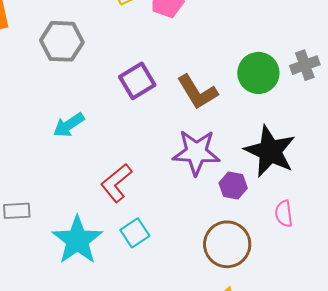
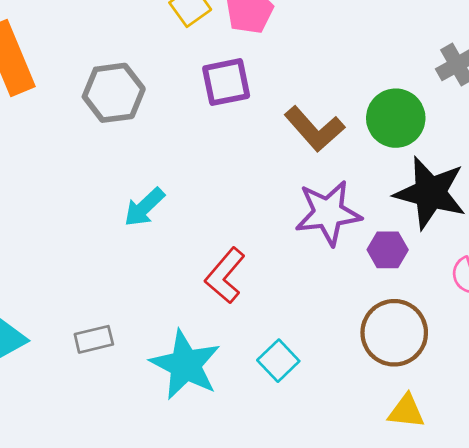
green circle: (258, 73) -> (396, 118), moved
purple square: (137, 81) -> (226, 82), moved, turned 30
cyan square: (135, 233) -> (278, 361), moved

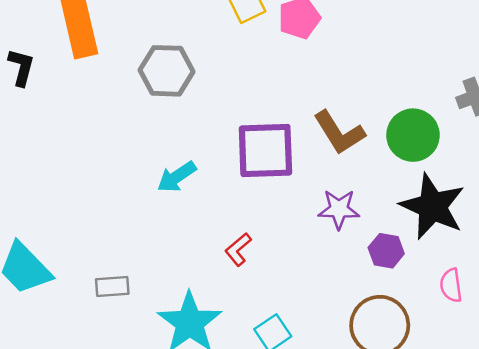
purple square: (226, 82) -> (265, 150), moved, size x1.4
purple star: (328, 213) -> (339, 209), size x0.7
red L-shape: (225, 276) -> (238, 249), size x0.7

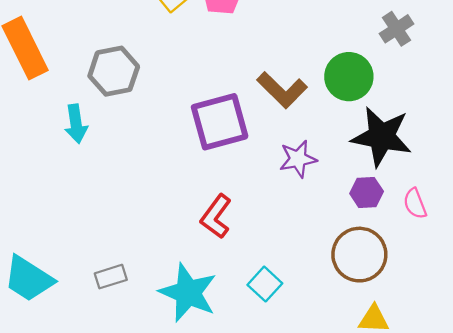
cyan arrow: (177, 177) -> (76, 124), moved, turned -51
red L-shape: (238, 249) -> (216, 216), size x1.4
purple hexagon: (386, 251) -> (367, 192), moved

